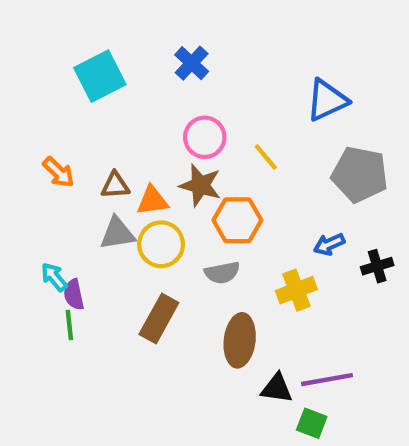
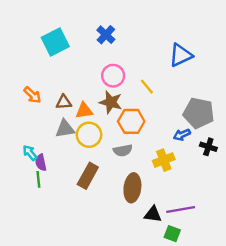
gray pentagon: (360, 174) -> (199, 113), moved
black cross: (377, 266) -> (208, 147), turned 35

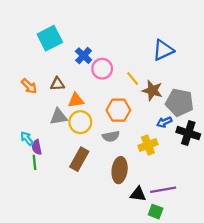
blue cross: (106, 35) -> (84, 56), moved
brown triangle: (64, 102) -> (57, 84), moved
brown star: (111, 102) -> (152, 90), moved
black cross: (208, 147) -> (188, 133), size x1.5

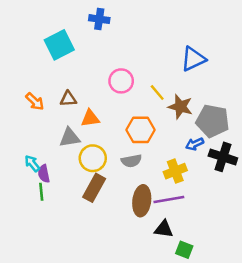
blue cross: (84, 56) -> (99, 19), moved, turned -35
yellow circle: (80, 122) -> (93, 158), moved
purple line: (163, 190) -> (169, 199), moved

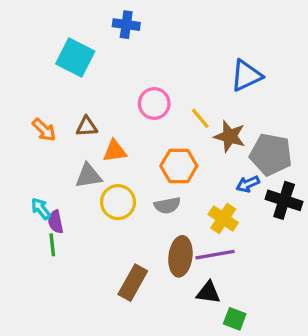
cyan square: (59, 45) -> (75, 57), turned -36
yellow cross: (175, 171) -> (223, 219), turned -35
brown rectangle: (94, 188) -> (133, 283), moved

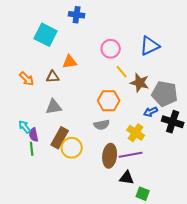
pink circle: (154, 103) -> (111, 49), moved
orange triangle: (115, 151) -> (70, 62), moved
yellow circle: (118, 202) -> (72, 148), moved
brown rectangle: (133, 283) -> (60, 138), moved

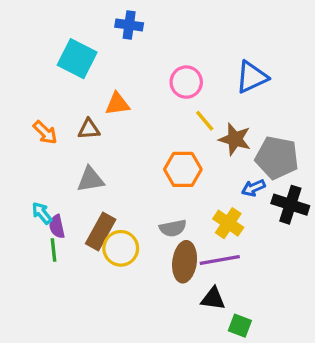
gray semicircle: (102, 125) -> (173, 228), moved

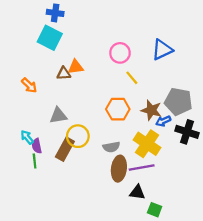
blue cross: (129, 25) -> (55, 13), moved
brown triangle: (89, 129) -> (64, 73), moved
brown star: (235, 139) -> (151, 110), moved
yellow cross: (228, 223) -> (147, 144), size x1.4
yellow circle: (121, 248) -> (78, 136), moved

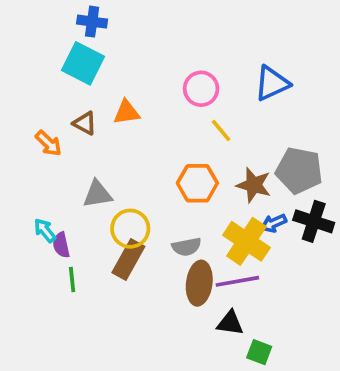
brown triangle: (64, 73) -> (85, 123), moved, turned 32
blue arrow: (163, 121) -> (274, 223), moved
brown rectangle: (65, 149) -> (128, 259), moved
green line: (35, 161) -> (72, 279), moved

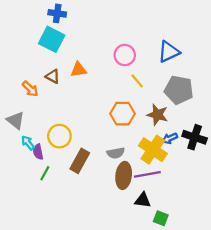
gray pentagon: (299, 170) -> (179, 90), moved
gray triangle: (98, 194) -> (16, 120), moved, turned 48
yellow circle: (130, 229) -> (59, 136), moved
green line: (72, 279) -> (45, 173), turned 35

